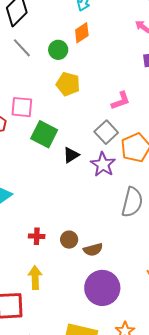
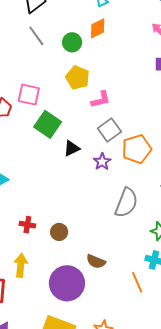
pink L-shape: (121, 101) -> (101, 100), moved
purple star: (103, 164) -> (102, 162), size x0.7
brown semicircle: (93, 250) -> (96, 262), moved, turned 30
purple circle: (102, 288) -> (67, 283), moved

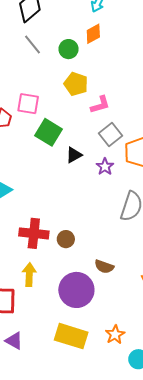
red cross: (27, 225) -> (34, 233), size x1.8

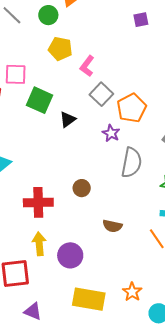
pink L-shape: (100, 105) -> (87, 66), turned 150
purple star: (105, 167) -> (111, 133), moved
brown circle: (66, 239) -> (82, 188), moved
purple circle: (76, 290) -> (70, 255), moved, size x0.7

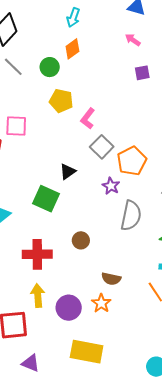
green square: (40, 100) -> (46, 199), moved
orange star: (132, 292) -> (101, 303), moved

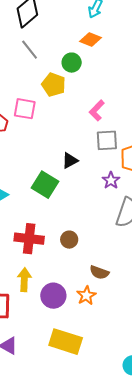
orange diamond: (72, 49) -> (90, 39), turned 50
green circle: (50, 67) -> (72, 63), moved
yellow pentagon: (61, 101) -> (54, 85), moved
gray square: (102, 147) -> (107, 140), turned 35
brown circle: (81, 240) -> (69, 240), moved

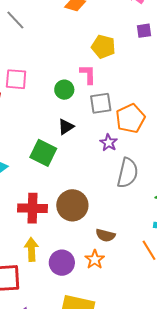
green circle: (72, 63) -> (64, 90), moved
yellow pentagon: (54, 85) -> (103, 47), moved
pink L-shape: (97, 110) -> (88, 74), turned 140
brown circle: (69, 240) -> (72, 205), size x1.8

